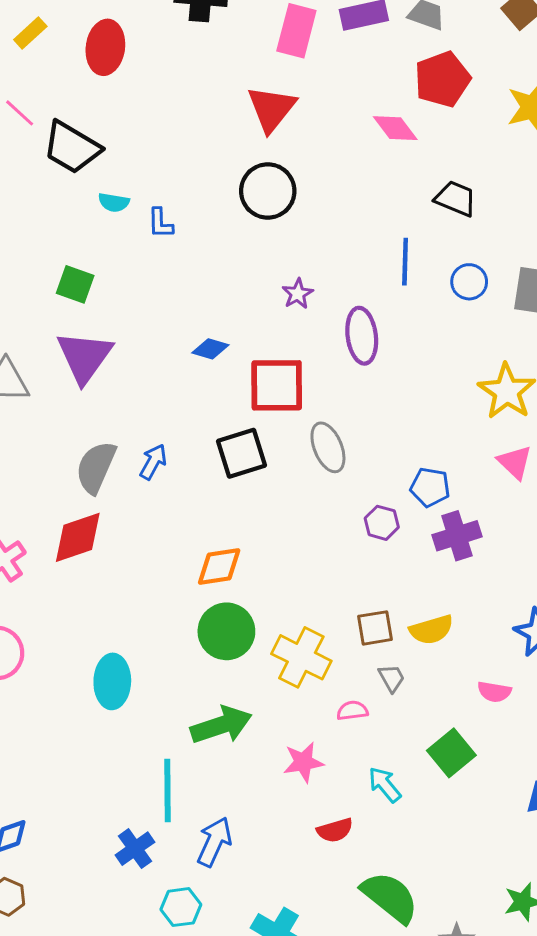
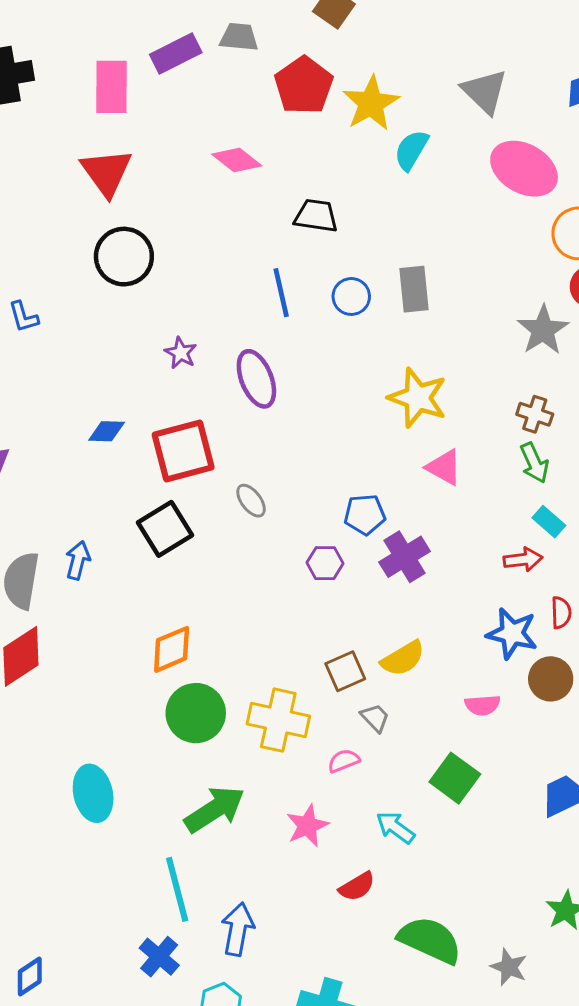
red pentagon: (442, 79) -> (304, 85), moved
gray ellipse: (328, 447) -> (251, 501), size x0.7

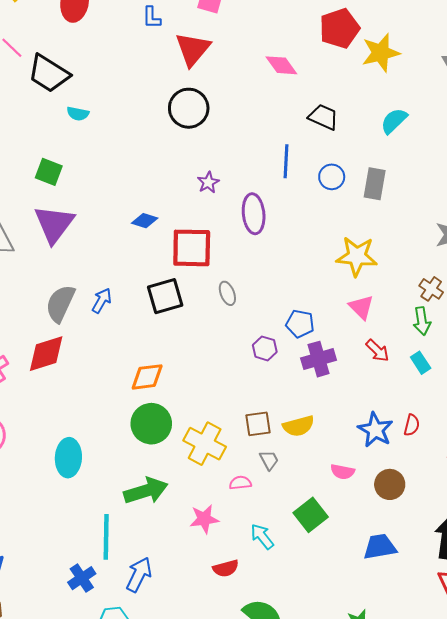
cyan semicircle: (411, 150) -> (394, 121), moved
blue L-shape: (23, 317) -> (152, 18), moved
yellow star: (418, 398) -> (357, 256), turned -30
red arrow: (523, 560) -> (377, 351), moved, turned 35
brown circle: (551, 679) -> (390, 484), moved

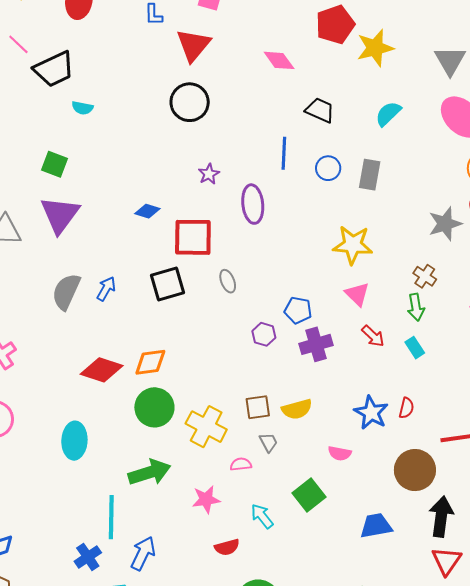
black trapezoid: (49, 73) -> (54, 69), turned -57
red diamond: (46, 354) -> (102, 370), moved, turned 36
brown circle: (390, 484) -> (415, 470), moved, size x1.4

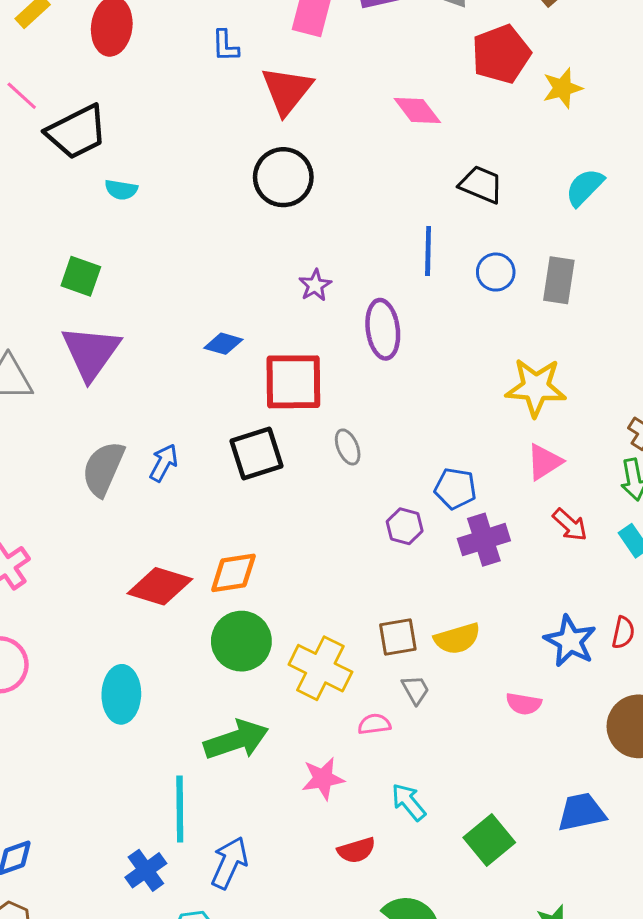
yellow star: (375, 48) -> (562, 88), size x0.7
pink triangle: (357, 294) -> (544, 462), turned 44
green square: (309, 495) -> (489, 840), moved

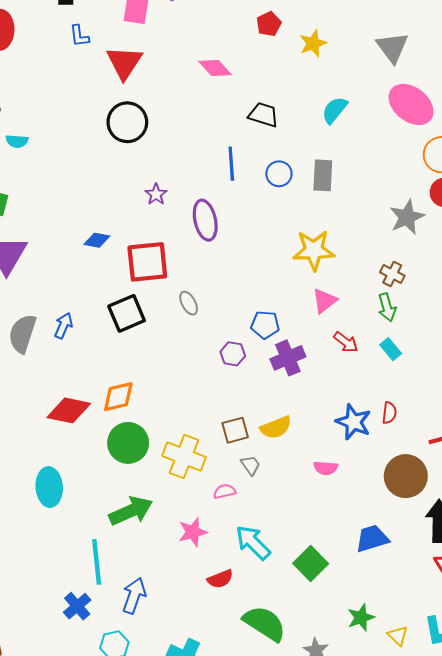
red pentagon: (501, 54) -> (269, 24), size x0.6
cyan arrow: (409, 802) -> (253, 543), size x1.4

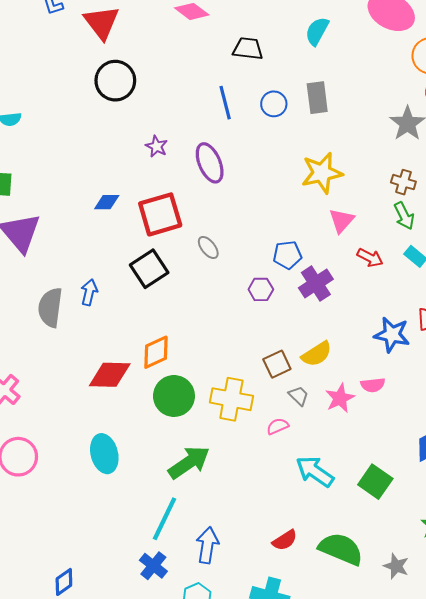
pink star: (193, 532) -> (340, 398), moved
cyan line: (97, 562) -> (164, 519), turned 42
red semicircle: (220, 579) -> (285, 540), moved

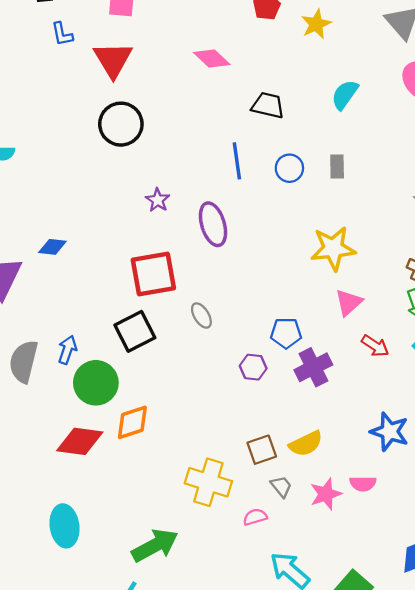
gray rectangle: (317, 98) -> (337, 167), size x0.7
blue diamond: (107, 202) -> (52, 247), moved
green circle: (174, 396) -> (96, 383), moved

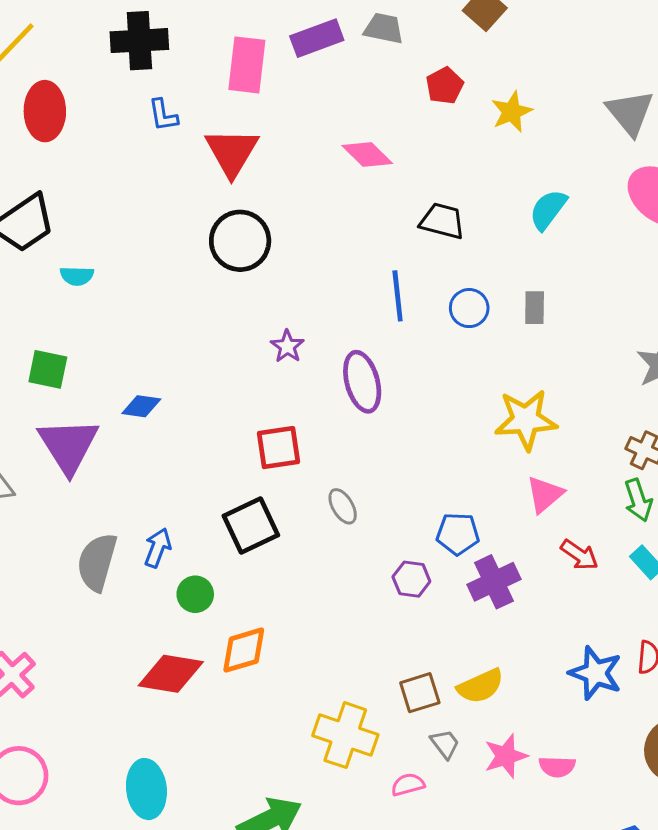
red square: (153, 274) -> (278, 448), size x0.7
green circle: (96, 383) -> (195, 594), size x0.6
pink semicircle: (363, 484) -> (557, 767), moved

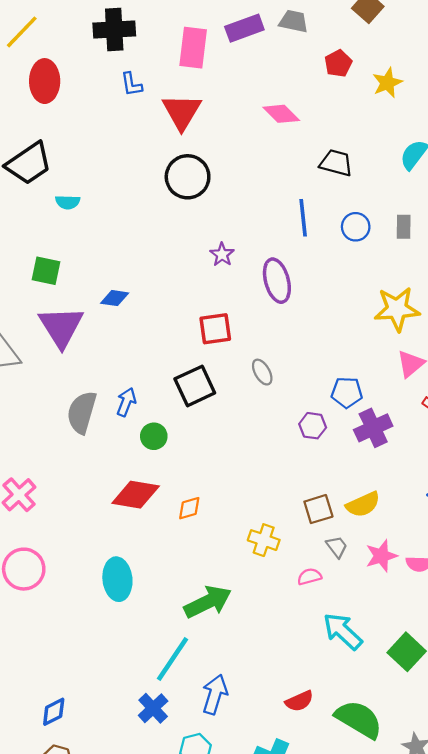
orange diamond: (244, 650) -> (189, 508), moved, size x0.7
yellow cross: (345, 735) -> (264, 540), size x0.7

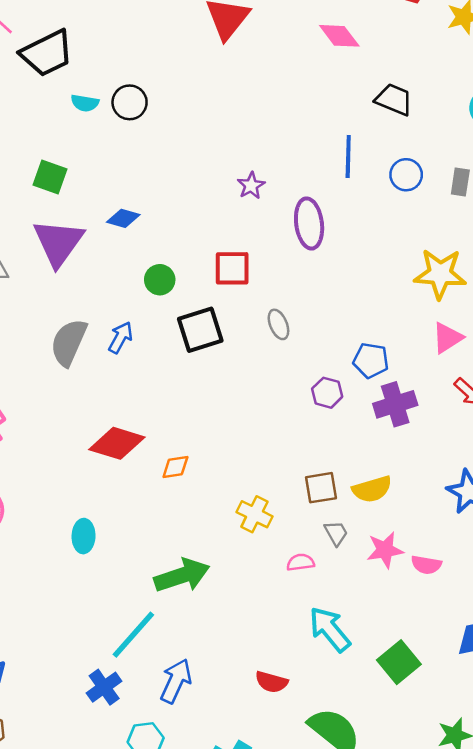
black circle: (188, 177) -> (130, 102), moved, size x0.7
green circle: (154, 436) -> (160, 280), moved
cyan ellipse: (117, 579) -> (84, 536), size x0.7
red semicircle: (299, 701) -> (271, 682), moved, turned 32

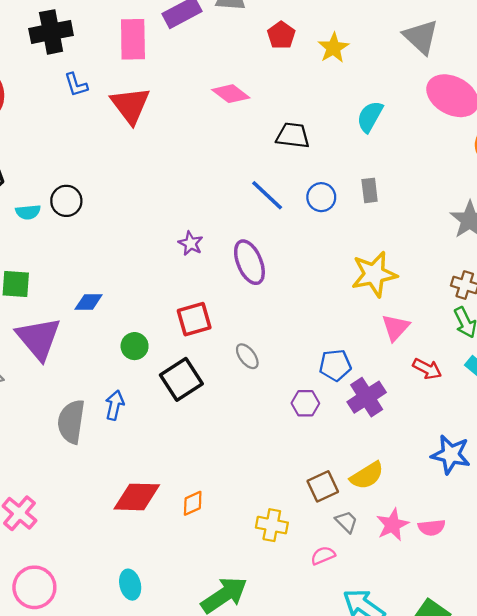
blue line: (348, 156) -> (267, 195), turned -33

